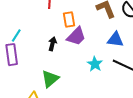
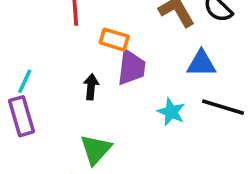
orange rectangle: (69, 19) -> (114, 40), turned -56
purple trapezoid: (76, 36) -> (131, 68), turned -30

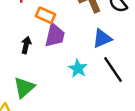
blue triangle: (201, 63) -> (102, 38), turned -30
black line: (223, 107) -> (113, 69), turned 32

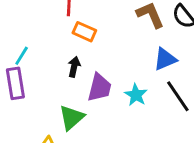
orange rectangle: (46, 15) -> (84, 32), moved
purple trapezoid: (55, 35) -> (99, 88), moved

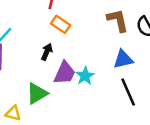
cyan star: (136, 95) -> (85, 76), moved

